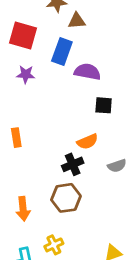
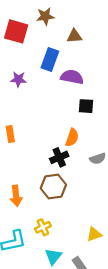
brown triangle: (77, 21) -> (74, 36), moved
red square: (23, 35) -> (16, 31), moved
orange semicircle: (87, 142) -> (72, 138), turned -48

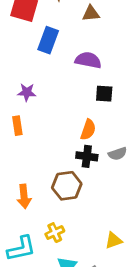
blue rectangle: (50, 59) -> (48, 40), moved
purple star: (18, 79) -> (27, 92), moved
black cross: (59, 157) -> (87, 156), moved, turned 30

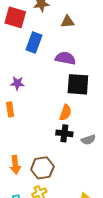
black square: (104, 94) -> (78, 84), size x1.6
gray semicircle: (118, 154) -> (88, 140), moved
brown hexagon: (67, 186) -> (42, 168), moved

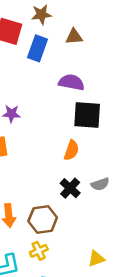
blue rectangle: (34, 42) -> (37, 48), moved
black cross: (64, 133) -> (70, 188), moved, turned 35

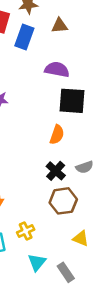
brown hexagon: (43, 219) -> (63, 201), moved
yellow triangle: (96, 259) -> (81, 239), turned 42

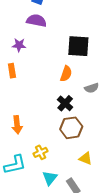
purple semicircle: (57, 70) -> (36, 21), moved
gray semicircle: (84, 167) -> (92, 88), moved

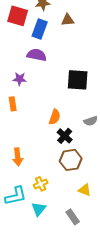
orange semicircle: (66, 74) -> (55, 117), moved
cyan triangle: (50, 178) -> (39, 209), moved

